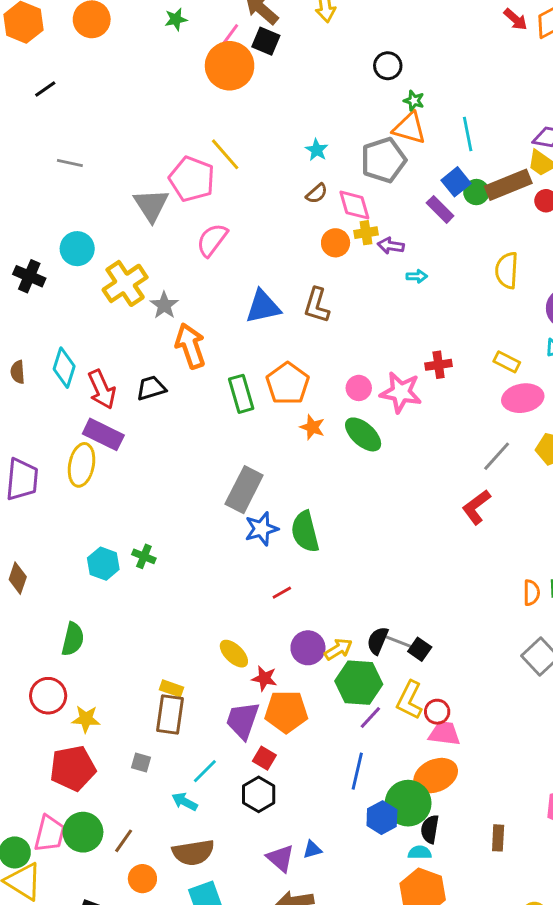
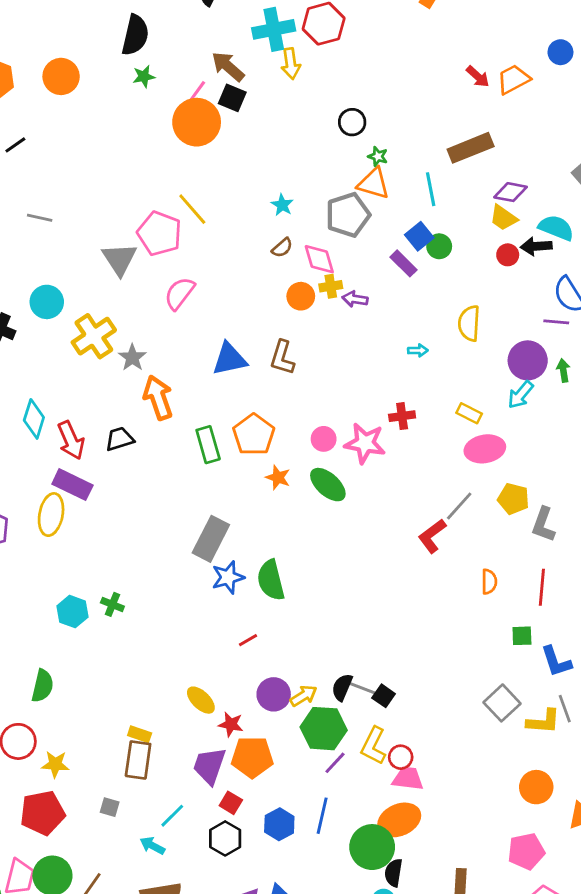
brown rectangle: (508, 185) -> (471, 148), moved
cyan arrow: (417, 276) -> (418, 350), moved
red L-shape: (476, 507) -> (432, 536), moved
orange semicircle: (531, 593) -> (489, 582), moved
blue hexagon: (382, 818) -> (279, 824), moved

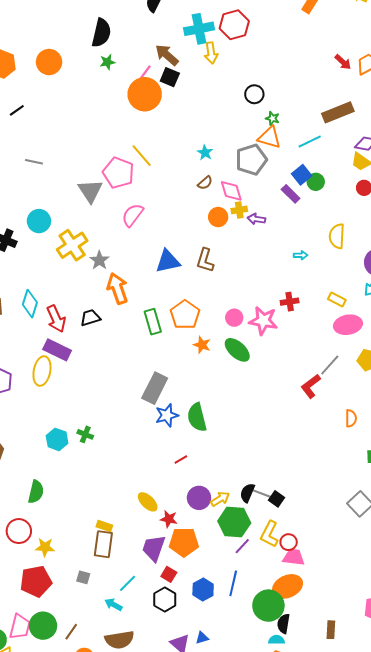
cyan line: (431, 189) -> (310, 142), turned 75

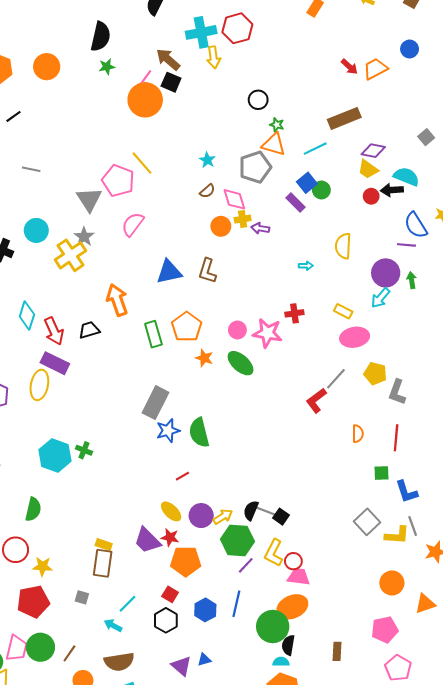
gray star: (99, 260) -> (84, 237), moved
cyan hexagon: (57, 439) -> (55, 455), size x1.4
yellow ellipse: (148, 502) -> (171, 511), moved
purple trapezoid: (154, 548) -> (147, 540), moved, turned -64

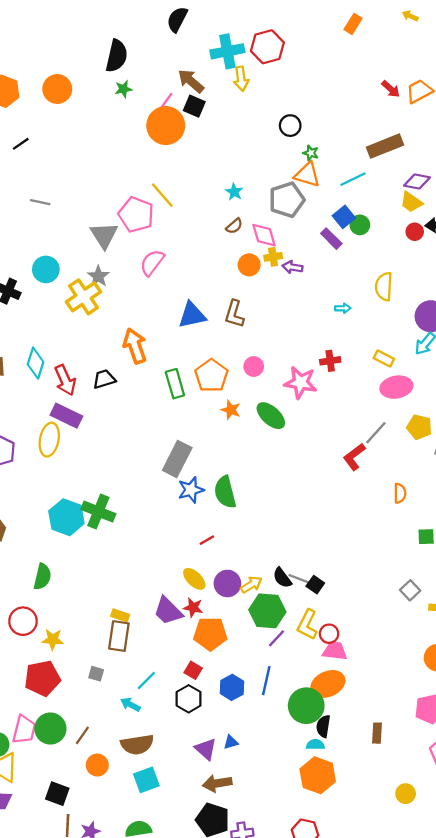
pink circle: (237, 330) -> (254, 367), moved
green cross: (84, 450) -> (98, 512), size x1.8
black semicircle: (251, 510) -> (282, 578), turned -60
gray square: (367, 522) -> (410, 590), size x0.7

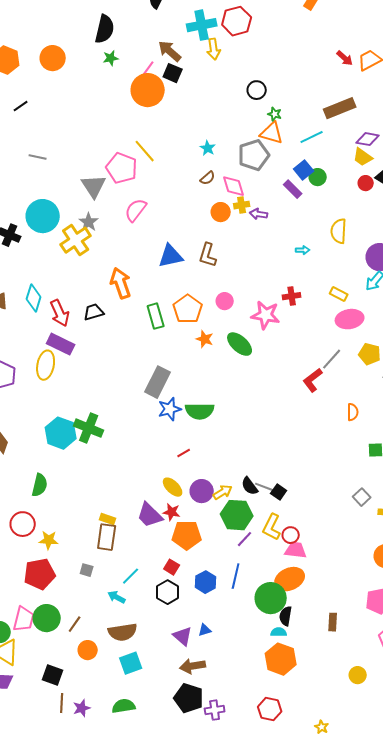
cyan circle: (46, 269) -> (43, 216), size x1.4
green semicircle: (225, 492) -> (200, 411), turned -76

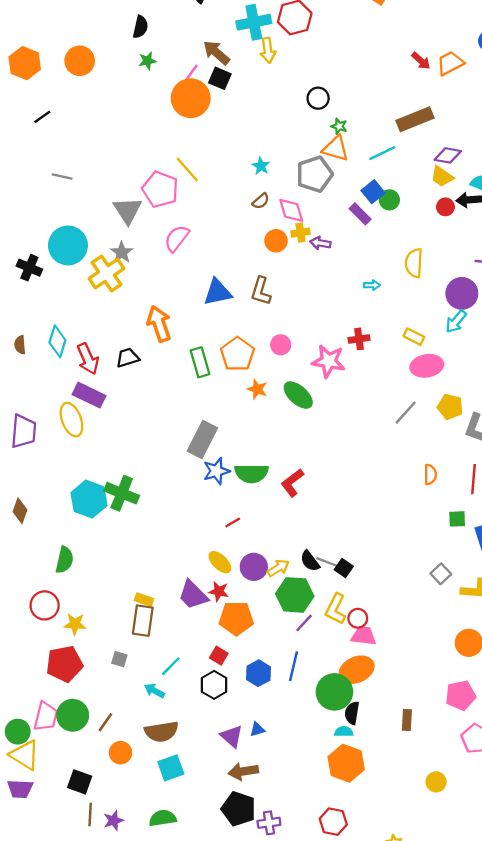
black semicircle: (105, 29) -> (140, 27), size x0.7
yellow ellipse: (46, 365) -> (71, 420), turned -32
red L-shape: (313, 380) -> (292, 483), moved

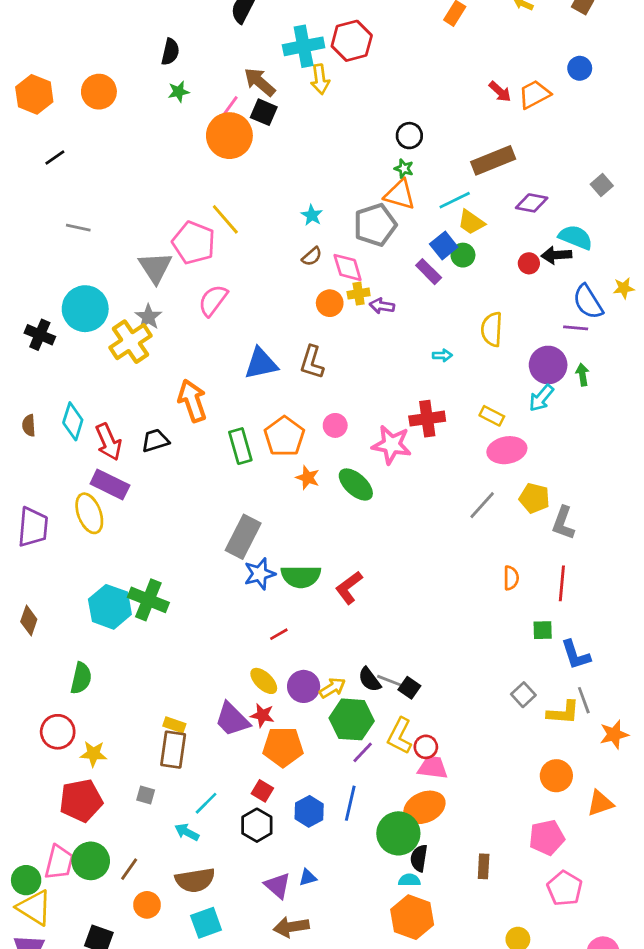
black circle: (318, 98) -> (409, 136), moved
yellow trapezoid: (442, 176) -> (471, 222), moved
red cross: (359, 339) -> (427, 419), size x1.4

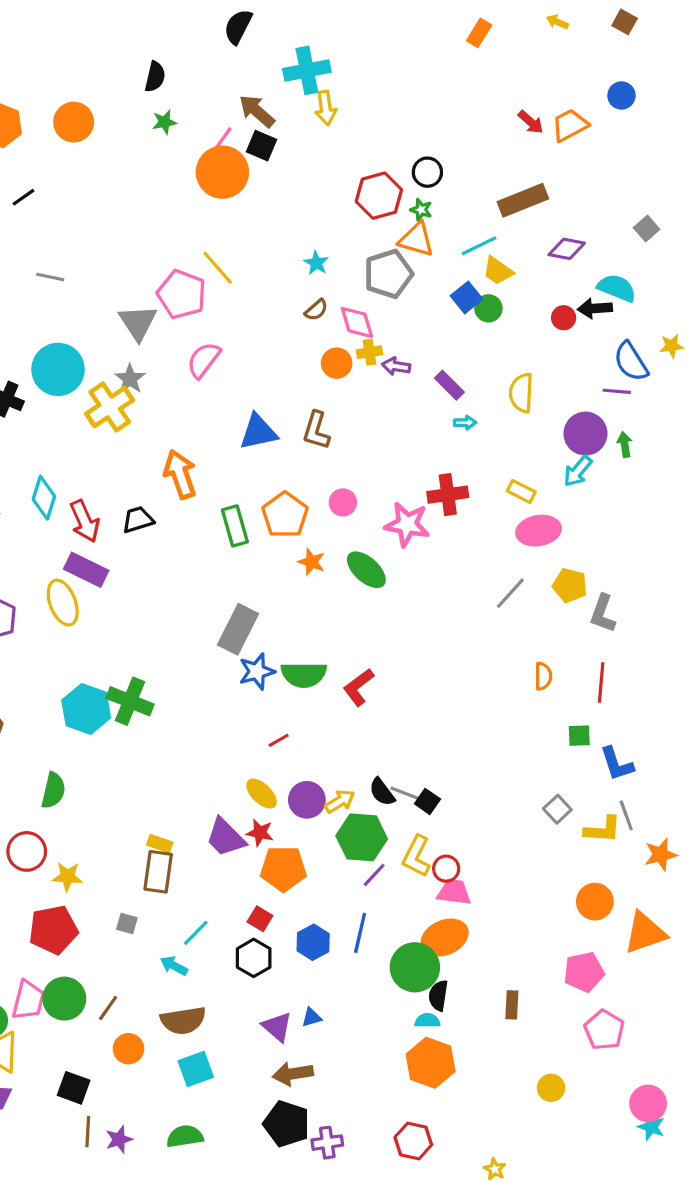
red hexagon: (352, 41) -> (379, 196), moved
purple rectangle: (429, 272) -> (449, 385), moved
orange triangle: (600, 803) -> (645, 933), size x1.4

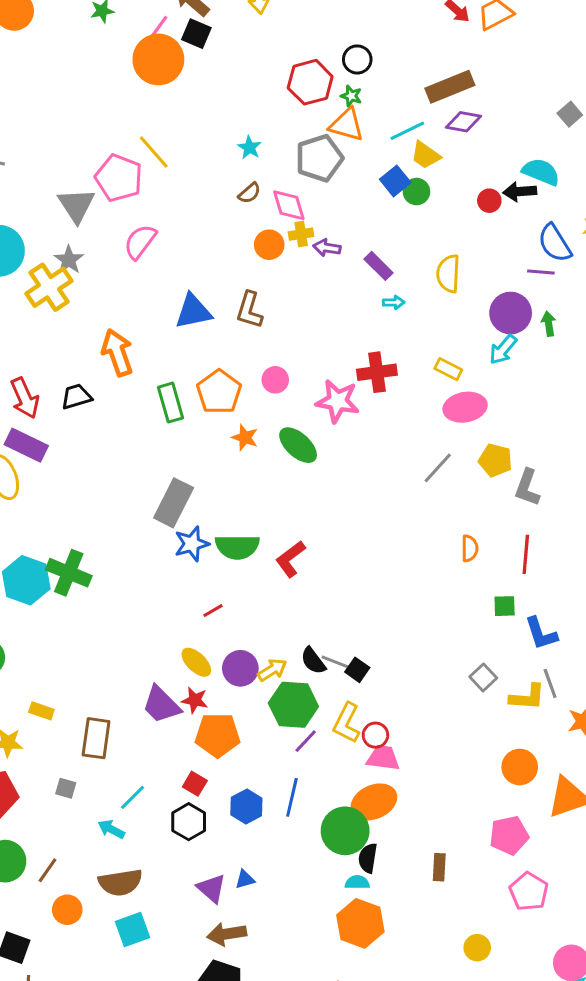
purple diamond: (567, 249) -> (464, 122), moved
yellow rectangle: (160, 844) -> (41, 711), moved

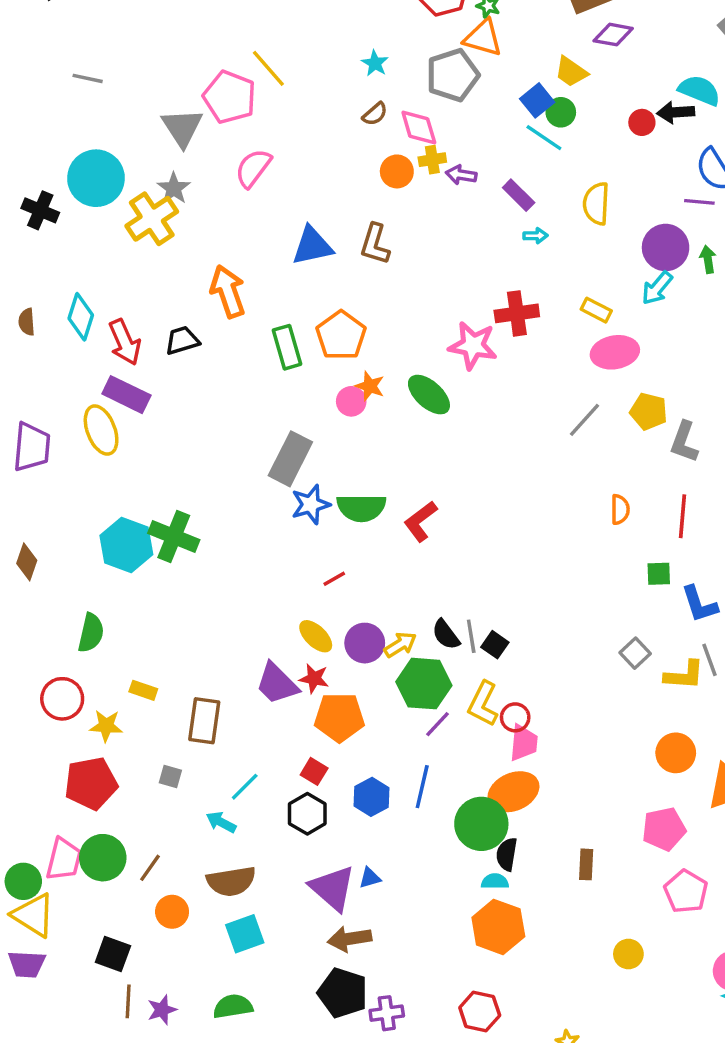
cyan line: (407, 131) -> (544, 138), moved, turned 60
pink circle: (275, 380) -> (351, 401), moved
gray line: (336, 662) -> (471, 636), turned 60
pink trapezoid: (383, 758) -> (524, 743), turned 88
purple triangle: (211, 888) -> (333, 888), size x1.4

